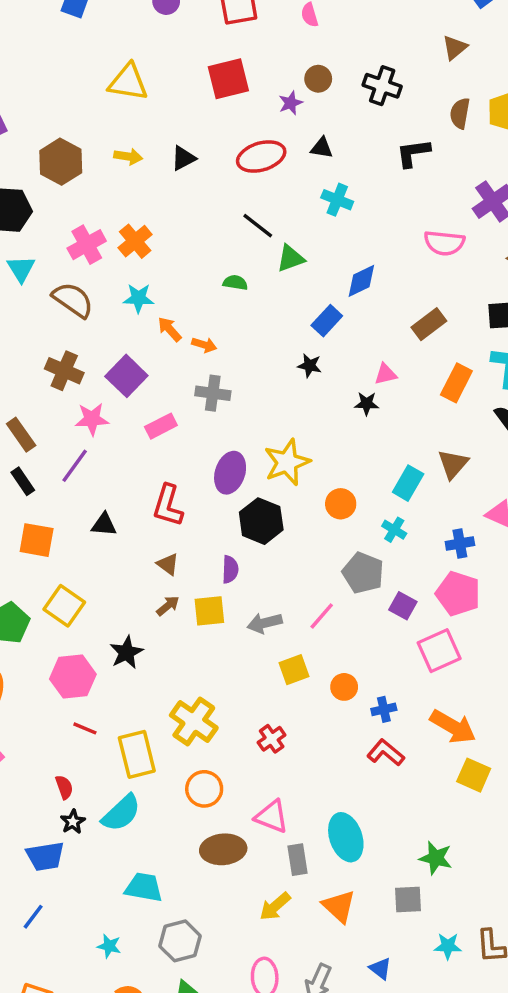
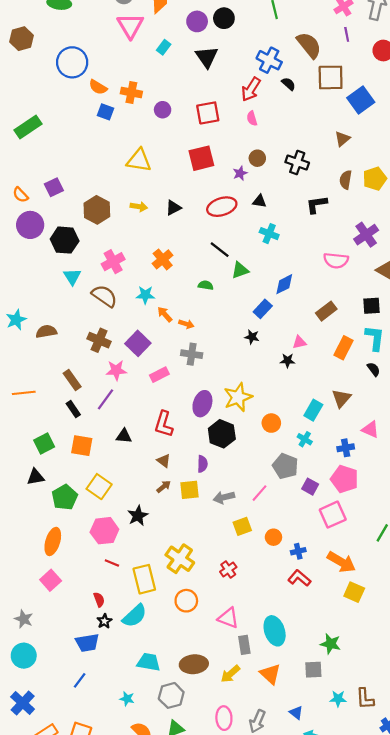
orange cross: (135, 241) -> (163, 259), moved
brown ellipse: (223, 849) -> (194, 664), moved

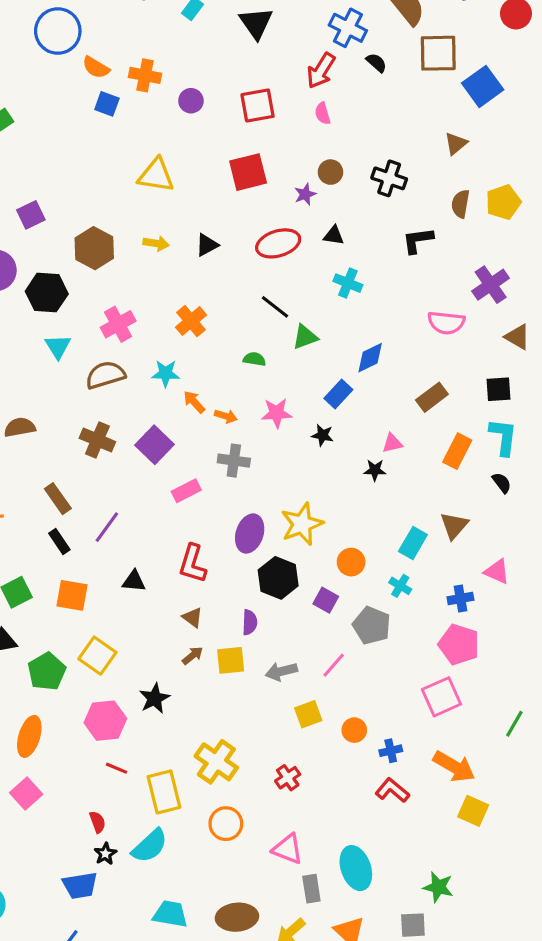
brown semicircle: (104, 296) -> (105, 375), turned -52
pink star: (116, 370) -> (277, 413), moved
purple square: (310, 487) -> (326, 600), moved

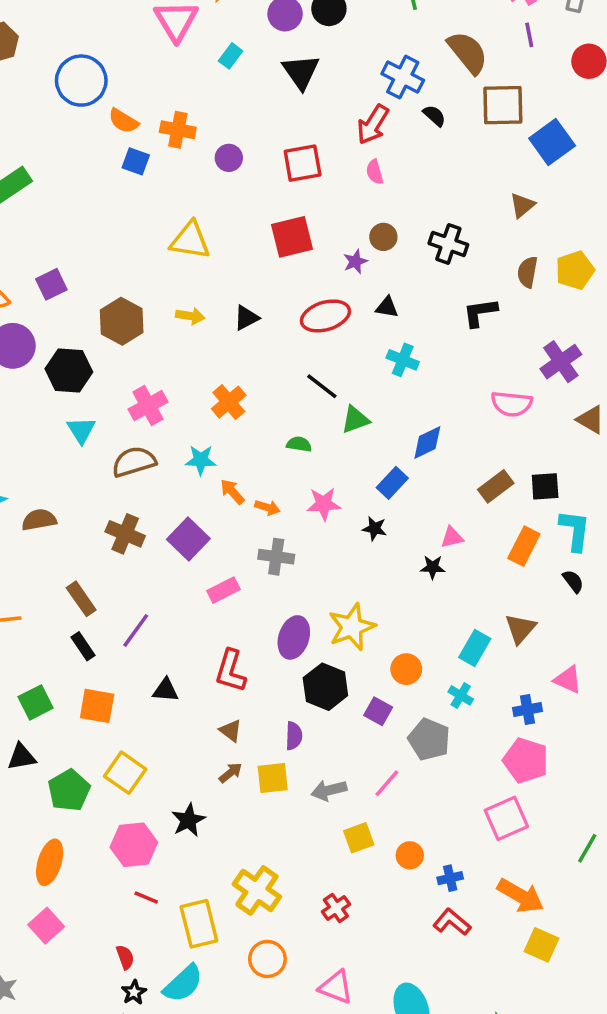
black square: (499, 389) -> (545, 486), moved

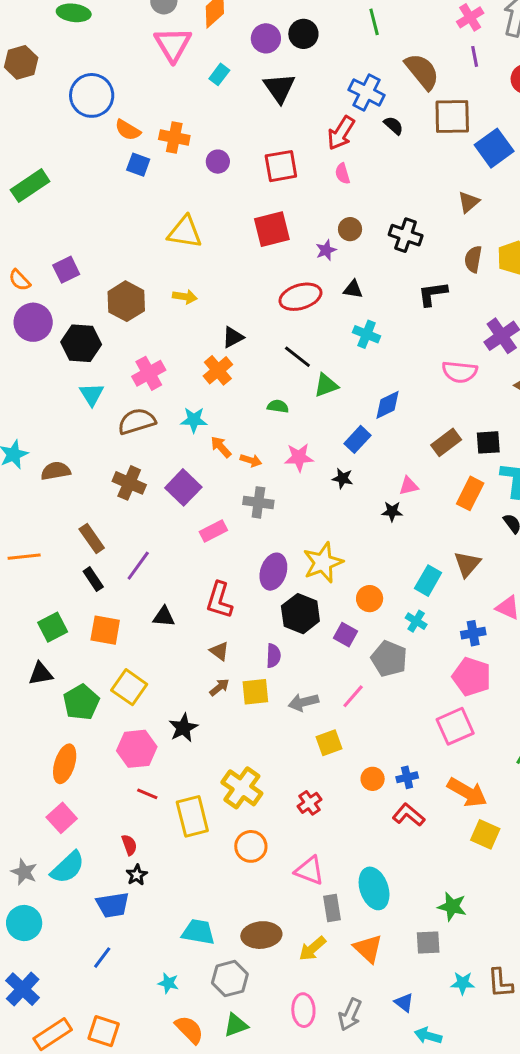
black triangle: (246, 318) -> (233, 337), moved
orange circle: (410, 855) -> (373, 779), moved
cyan semicircle: (183, 984) -> (68, 867), moved

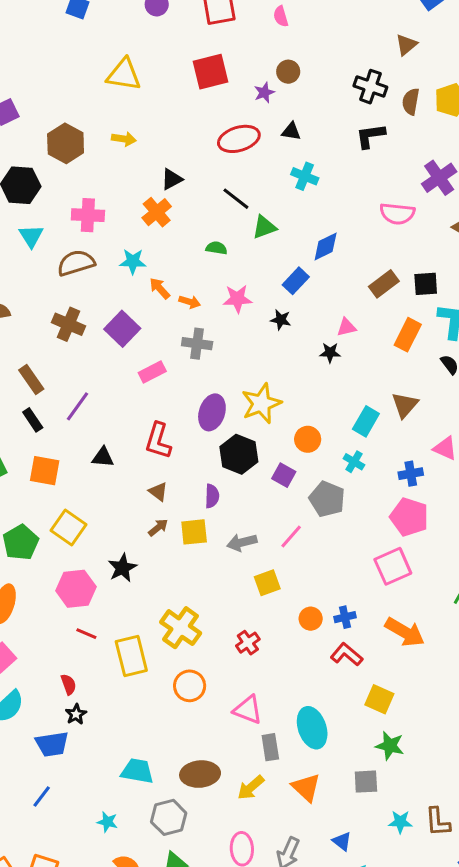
black cross: (406, 235) -> (370, 87), moved
pink cross: (149, 373) -> (88, 215), turned 32
yellow square: (485, 834) -> (379, 699), moved

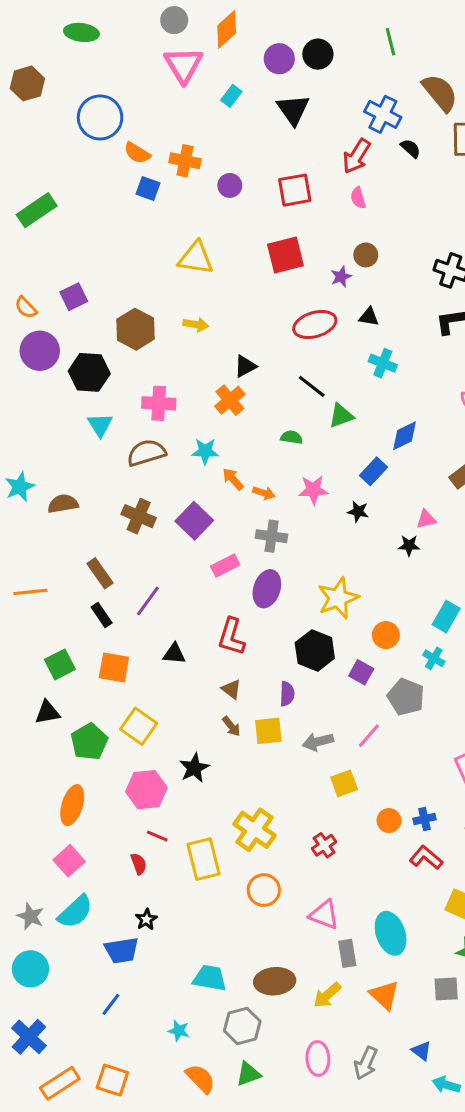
purple ellipse: (212, 412) -> (267, 589), moved
brown arrow: (158, 527) -> (231, 726), turned 90
red semicircle: (69, 684) -> (139, 864), moved

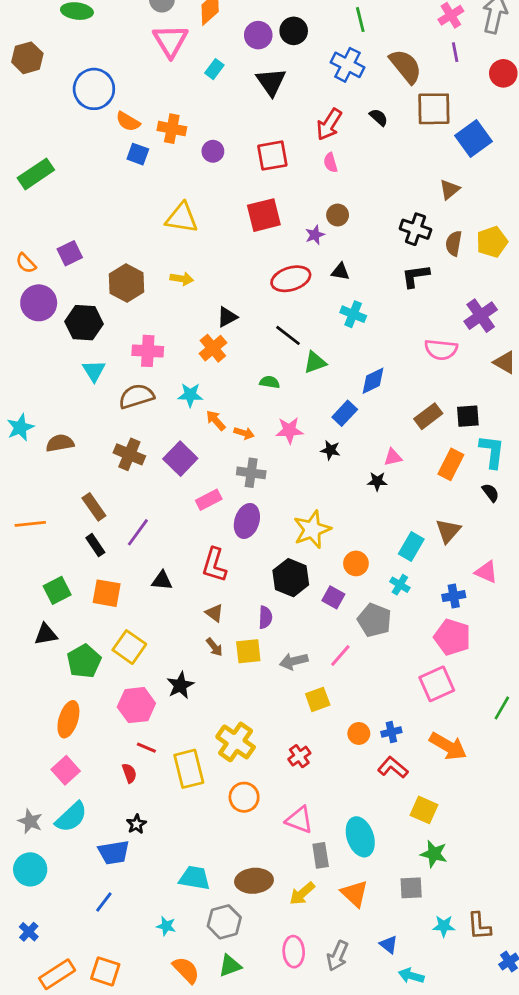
blue cross: (383, 114) -> (347, 65), moved
blue cross: (29, 1037) -> (29, 932), size x0.6

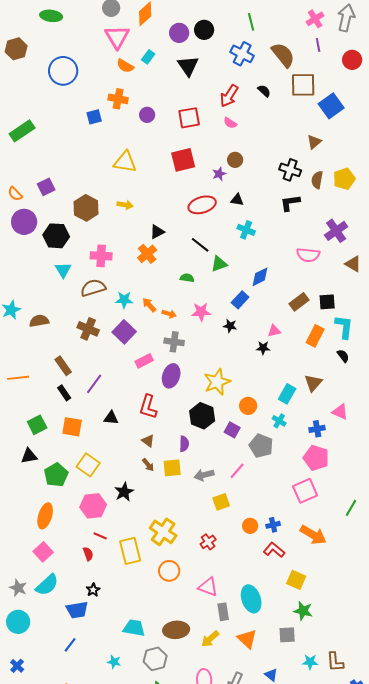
orange semicircle: (128, 122) -> (125, 66), moved
blue square: (138, 154) -> (94, 117), turned -35
pink semicircle: (330, 163) -> (230, 123), turned -40
cyan star: (190, 395) -> (124, 300), moved

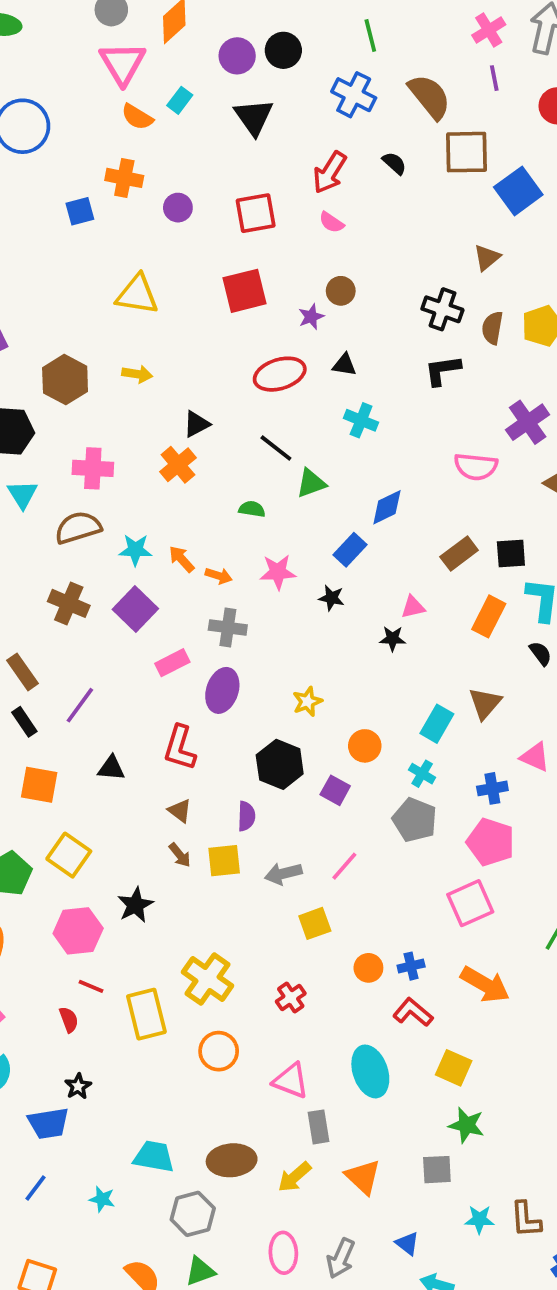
yellow star: (217, 382) -> (307, 701), size x0.6
gray pentagon: (261, 446) -> (415, 820), moved
cyan ellipse: (251, 599) -> (370, 1071), moved
cyan star: (114, 662) -> (102, 1199), moved

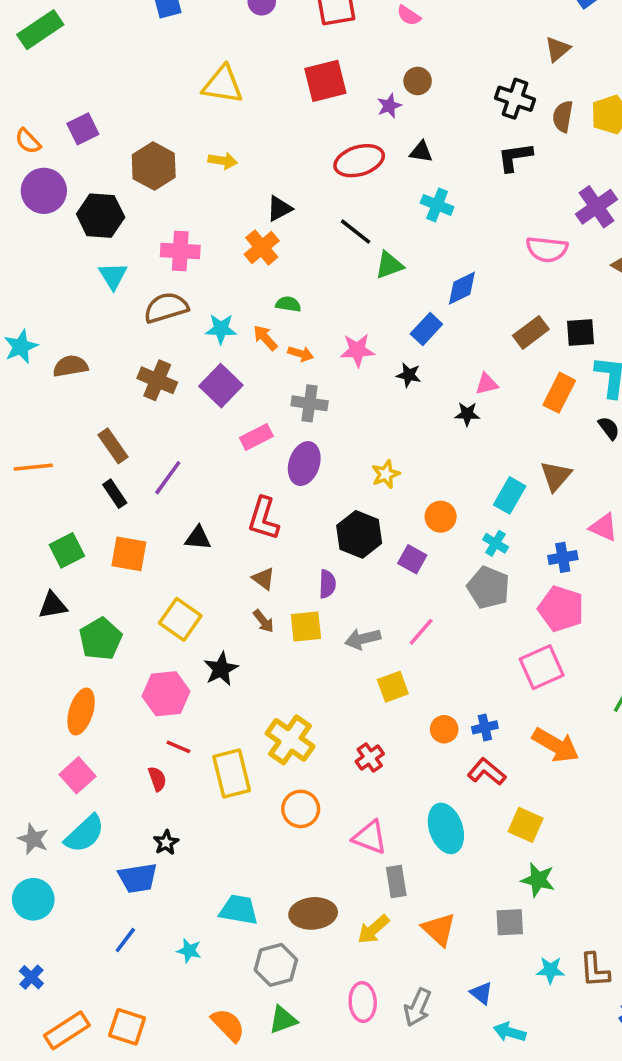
green semicircle: (252, 509) -> (288, 304), moved
yellow square: (69, 855) -> (180, 619), moved

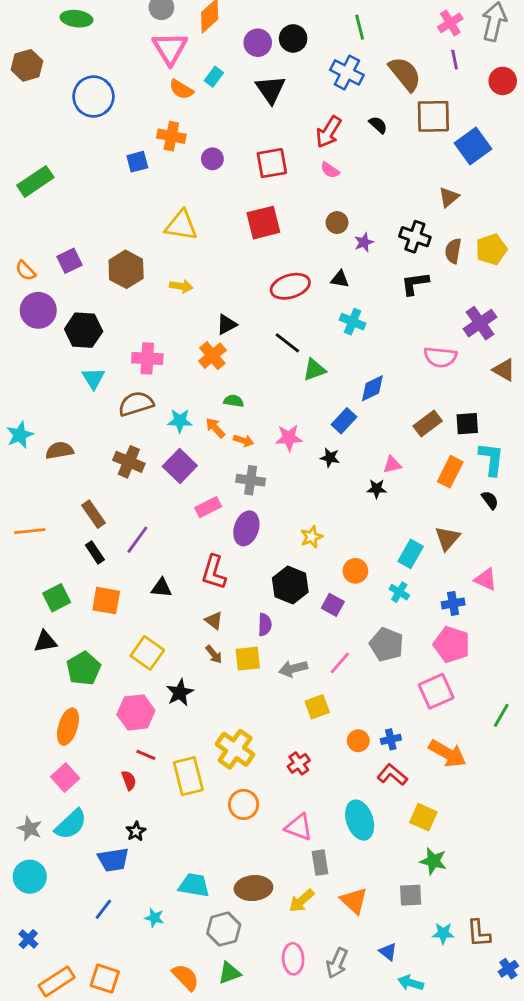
purple star: (389, 106) -> (364, 242), moved
brown hexagon: (154, 166) -> (126, 269), moved
gray pentagon: (488, 588) -> (387, 644), moved

